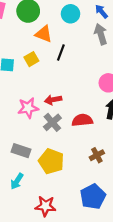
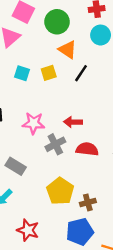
red arrow: (53, 100) -> (73, 122), moved
brown cross: (97, 155) -> (88, 202), moved
yellow pentagon: (51, 161) -> (60, 191), moved

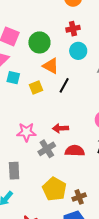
cyan square: (22, 73) -> (13, 78), moved
gray rectangle: (16, 166) -> (14, 171), turned 60

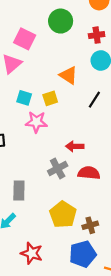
green circle: (39, 42) -> (61, 21), moved
cyan square: (13, 78) -> (24, 98), moved
black line: (64, 85) -> (94, 100), moved
pink star: (26, 132) -> (36, 122), moved

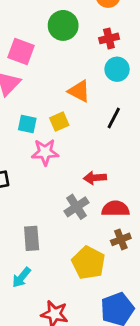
brown cross: (90, 225) -> (121, 239), moved

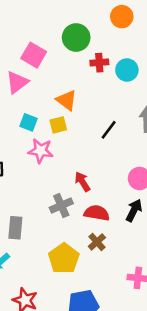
red cross: (109, 38) -> (99, 63), moved
cyan circle: (117, 69) -> (127, 70), moved
orange triangle: (79, 91) -> (67, 100), moved
red arrow: (95, 178) -> (82, 182), turned 54
brown cross: (121, 239) -> (97, 242), turned -30

